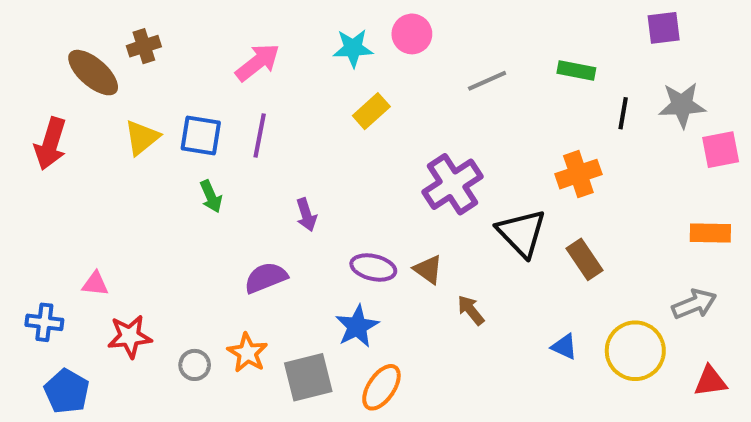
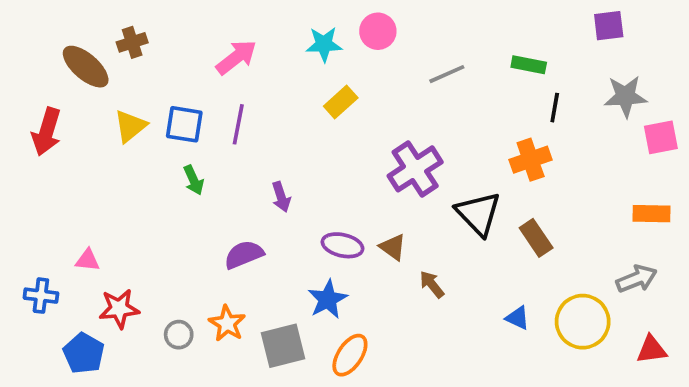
black line: (623, 113) -> (555, 108), moved
blue pentagon: (67, 391) -> (84, 353), moved

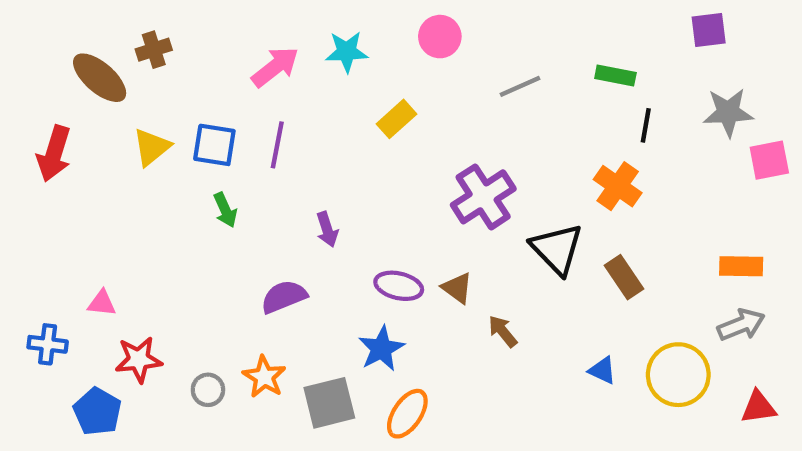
cyan star: (324, 44) -> (347, 52), moved
orange cross: (531, 160) -> (618, 186), turned -36
orange rectangle: (652, 214) -> (741, 266), moved

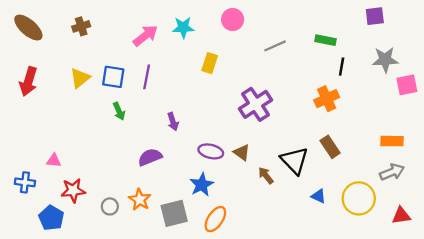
brown ellipse: (100, 78) -> (28, 28), moved
yellow rectangle: (397, 119) -> (210, 63), turned -30
orange cross: (618, 186) -> (327, 99), turned 30
black triangle: (557, 249) -> (295, 161), moved

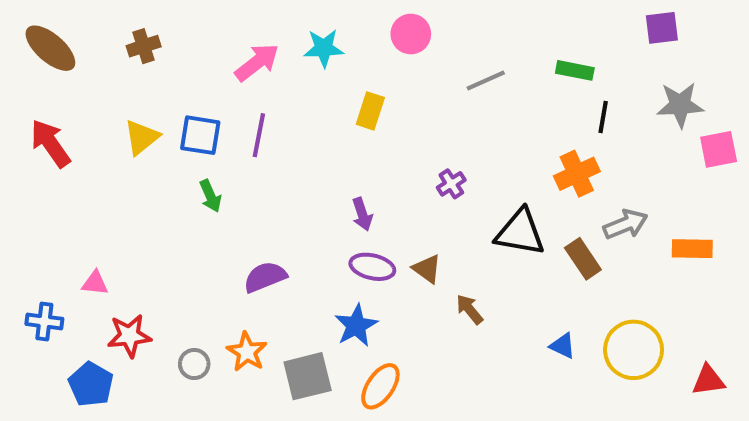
red arrow: (28, 81) -> (50, 143), turned 128
purple cross: (256, 104) -> (451, 184), size x0.5
purple arrow: (173, 122) -> (362, 214), moved
black triangle: (295, 161) -> (520, 232), moved, turned -36
gray arrow: (392, 172) -> (625, 224), moved

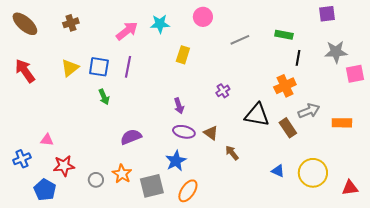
blue cross: (44, 321) -> (22, 159), turned -30

